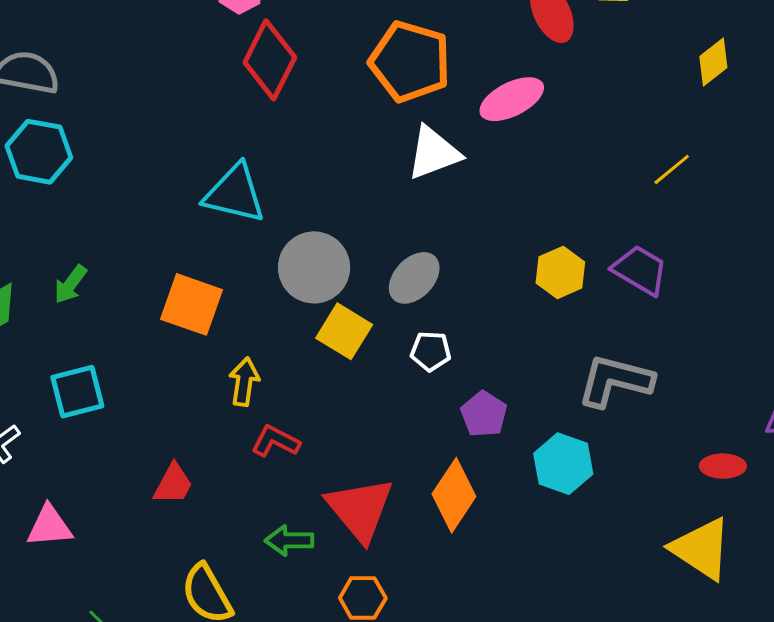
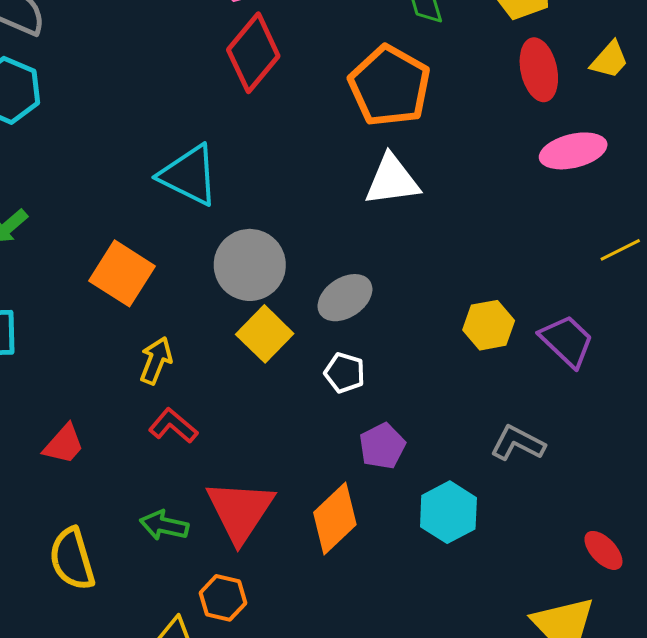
pink ellipse: (512, 99) -> (573, 151), moved
gray L-shape: (615, 381) -> (518, 443), size x0.7
red ellipse: (723, 466) -> (603, 550), turned 33

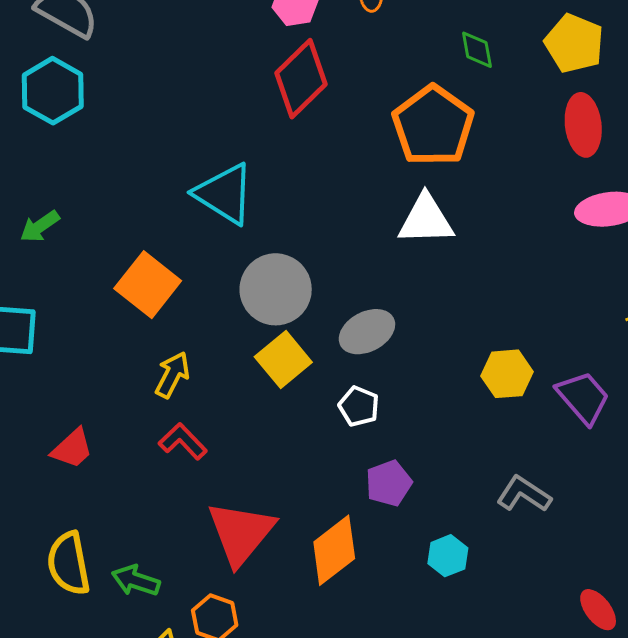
cyan hexagon: (448, 512) -> (448, 556), size x0.7
green arrow: (164, 525) -> (136, 581), moved

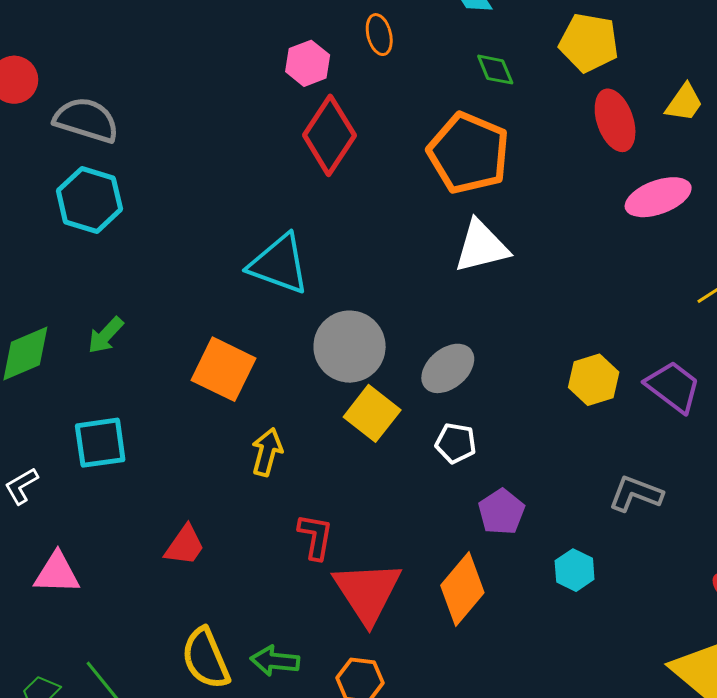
red L-shape: (183, 441) -> (315, 537), moved, turned 66

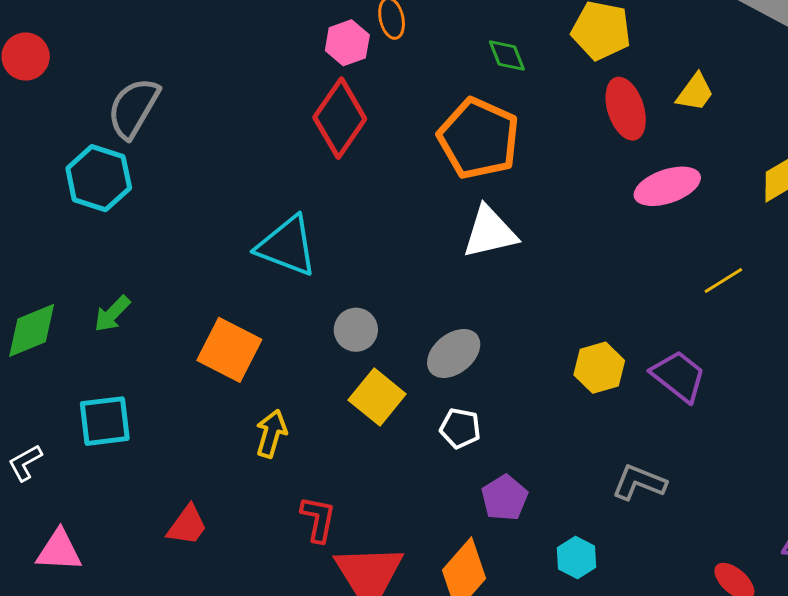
pink hexagon: (308, 63) -> (347, 43), moved
gray semicircle: (86, 120) -> (133, 108), moved, turned -78
gray circle: (350, 347) -> (356, 330), size x0.6

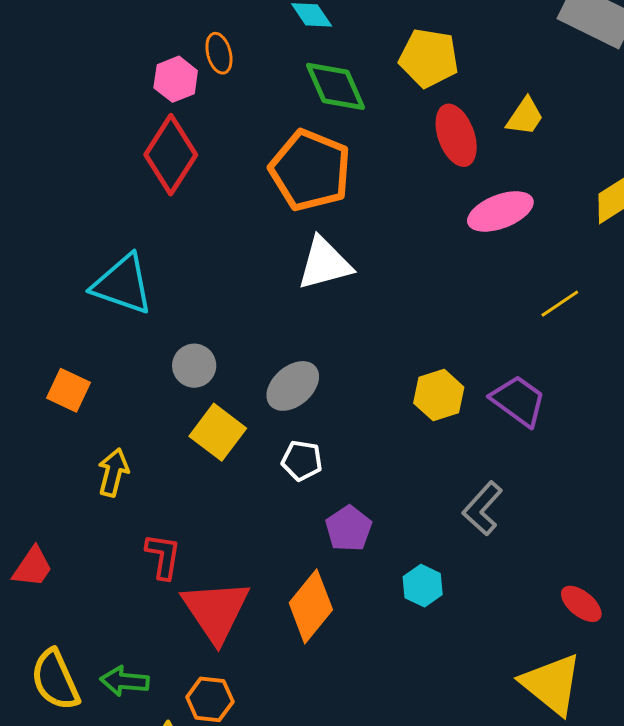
green diamond: (507, 56) -> (336, 86), size x1.6
orange square: (229, 350) -> (69, 390), size x0.7
gray L-shape: (639, 482) -> (483, 508), turned -68

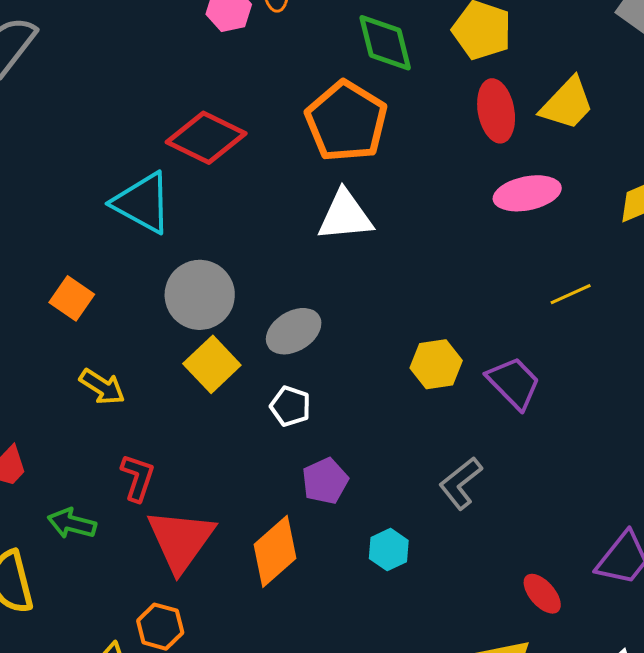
yellow trapezoid: (525, 117) -> (567, 104), size x1.4
red diamond: (171, 155) -> (206, 138), moved, turned 74
gray circle: (194, 366) -> (200, 295), size x1.6
yellow arrow: (113, 472) -> (102, 387), turned 99
green arrow: (124, 681) -> (72, 523), moved

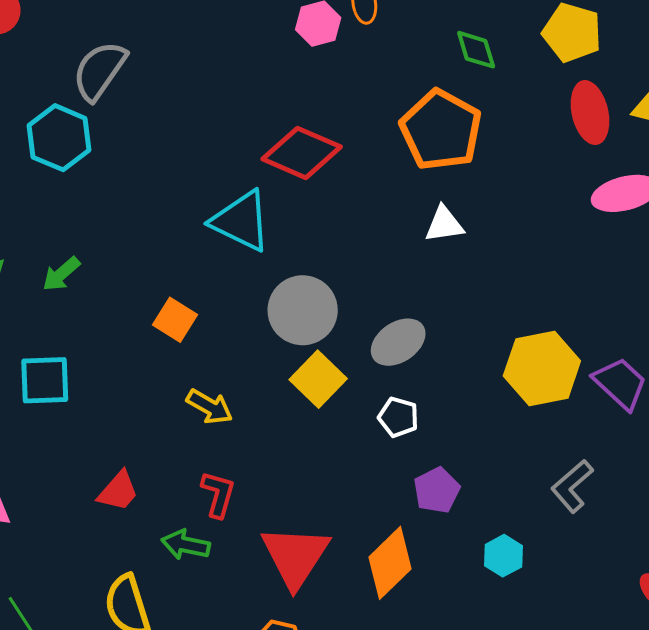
green diamond: (385, 43) -> (476, 50), size x0.7
white triangle: (345, 216) -> (444, 224), size x0.7
yellow hexagon: (436, 364) -> (542, 368), size x1.5
red L-shape: (138, 478) -> (218, 494), moved

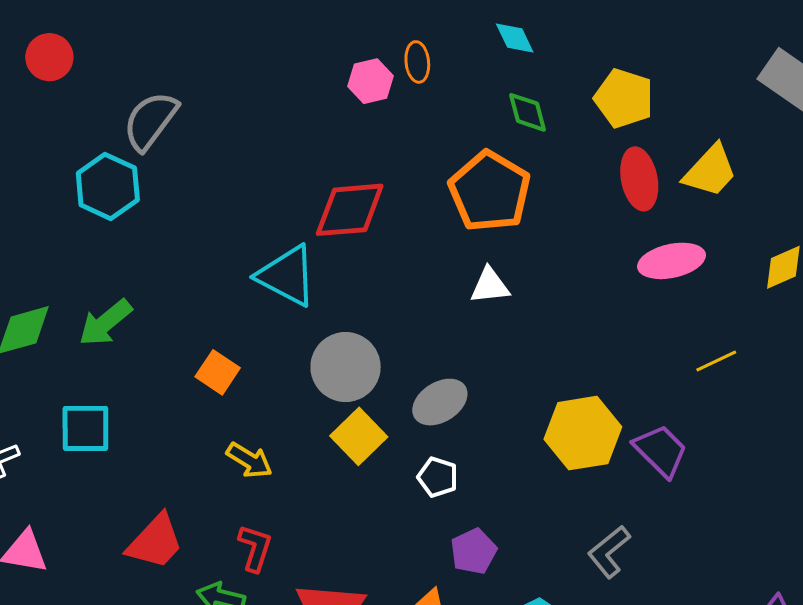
red diamond: (302, 153) -> (350, 210), turned -30
green arrow: (61, 274) -> (105, 323), size x1.4
red trapezoid: (118, 491) -> (155, 542), size x1.4

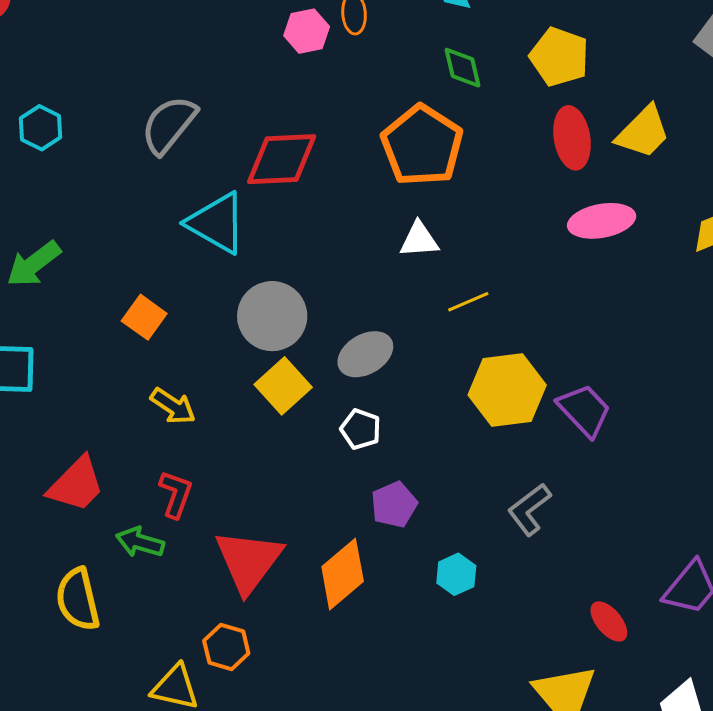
gray semicircle: (150, 121) -> (169, 125), moved
cyan hexagon: (108, 186) -> (41, 128), size x0.7
yellow line: (716, 361) -> (468, 302), moved

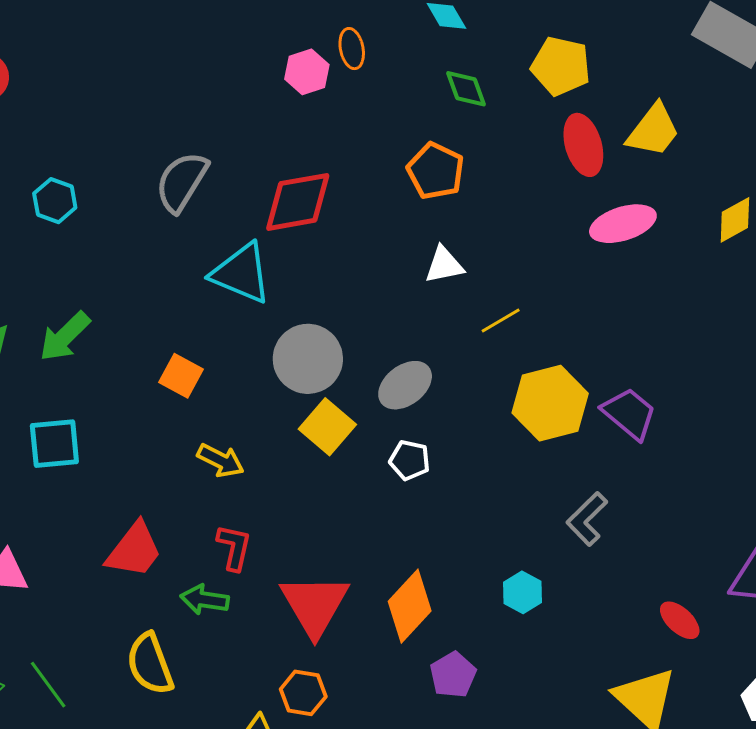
orange pentagon: (422, 145) -> (436, 171), size x0.7
purple pentagon: (394, 505) -> (453, 675), moved

